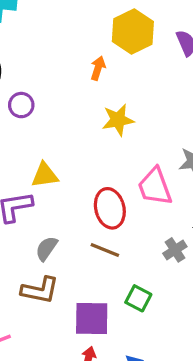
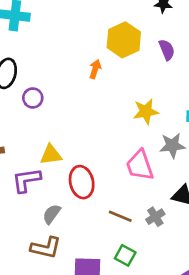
yellow star: (118, 120) -> (146, 111), moved
red ellipse: (110, 208) -> (82, 182), moved
brown line: (105, 250) -> (120, 216), moved

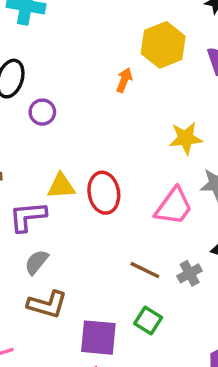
pink trapezoid: (140, 165) -> (174, 206), turned -128
red ellipse: (82, 182) -> (104, 193), moved
gray semicircle: (52, 214) -> (36, 262), moved

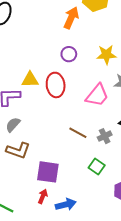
orange arrow: (124, 80) -> (71, 18), size x1.5
purple circle: (42, 112) -> (69, 54), moved
green square: (148, 320) -> (97, 166), moved

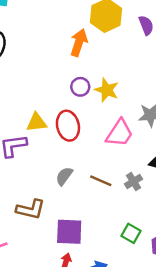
yellow star: (106, 55) -> (107, 90), moved, turned 30
gray semicircle: (13, 125) -> (64, 176), moved
green square: (97, 166) -> (131, 233), moved

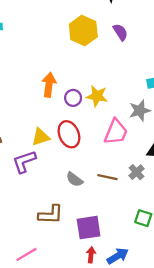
orange arrow: (79, 43) -> (49, 85), moved
gray semicircle: (64, 176) -> (74, 179), turned -78

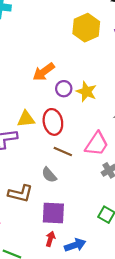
orange arrow: (49, 85) -> (44, 72), turned -145
pink trapezoid: (116, 132) -> (97, 144), moved
brown line: (107, 177) -> (63, 152), moved
gray semicircle: (74, 179) -> (49, 175), moved

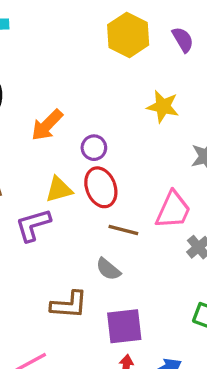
orange arrow: (44, 72) -> (47, 125), moved
purple circle: (64, 89) -> (94, 148), moved
yellow star: (86, 92) -> (163, 106), moved

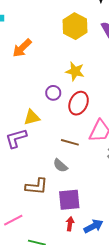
yellow star: (163, 106) -> (75, 71), moved
orange arrow: (47, 125) -> (22, 48), moved
red ellipse: (101, 187) -> (79, 103), moved, turned 45

